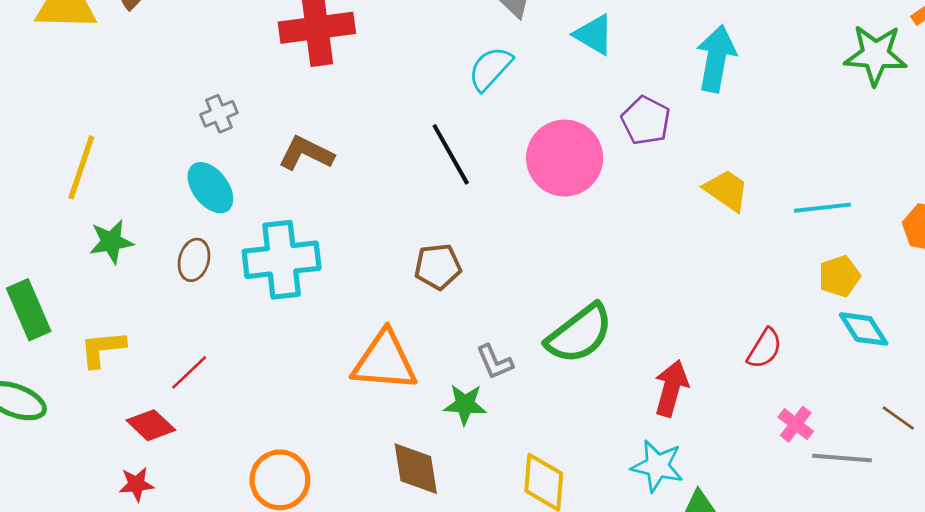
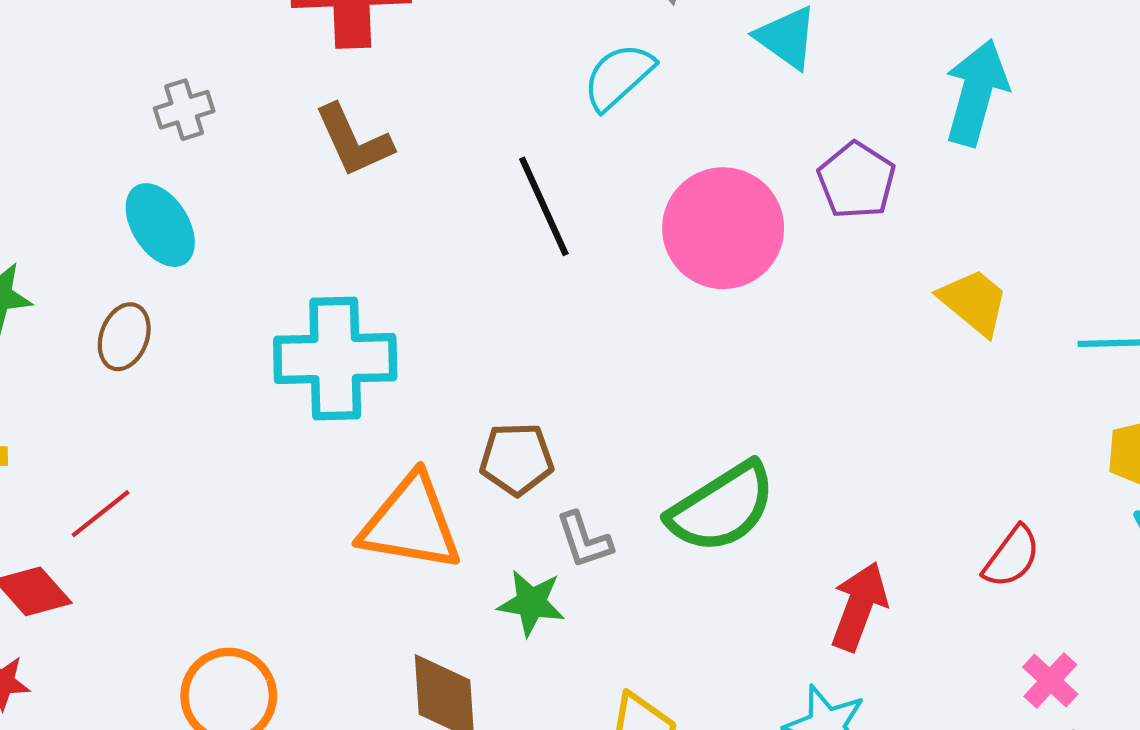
brown L-shape: (306, 153) -> (354, 141), moved, turned -146
cyan cross: (282, 260) -> (335, 359), moved
brown pentagon: (438, 267) -> (517, 459), moved

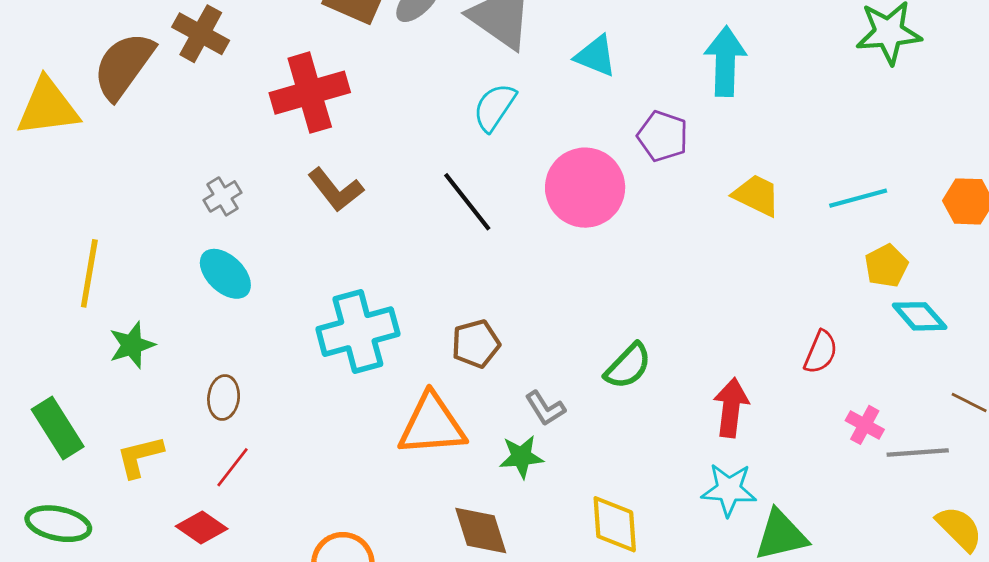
brown ellipse: (124, 337) -> (224, 397), moved
brown pentagon: (517, 459) -> (476, 344), moved
green semicircle: (722, 508) -> (628, 366), size x0.7

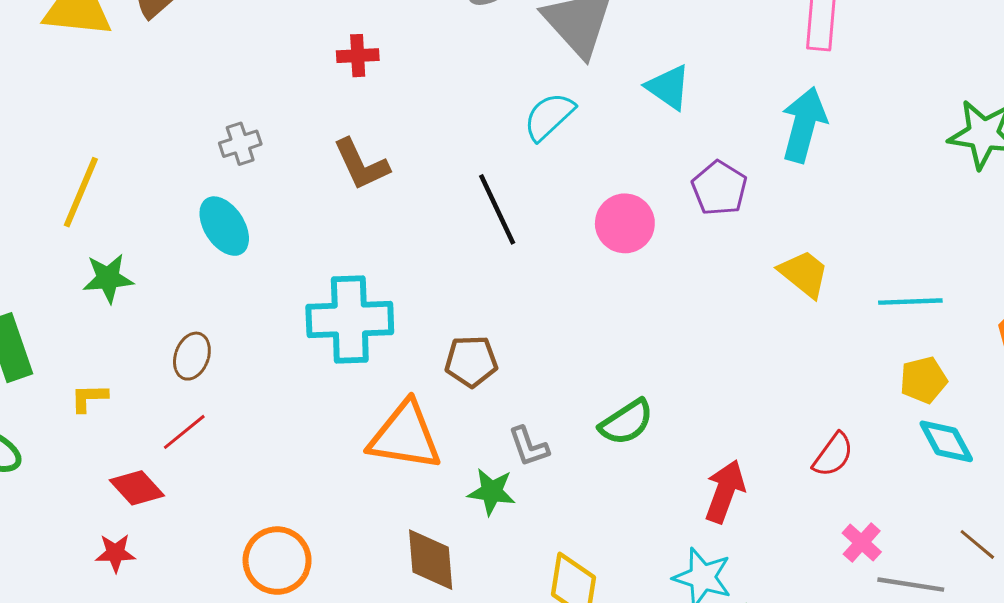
red cross: (310, 93) -> (358, 56), size x0.5
pink circle: (585, 188) -> (625, 223), size x0.7
yellow L-shape: (140, 457) -> (89, 398), size x0.7

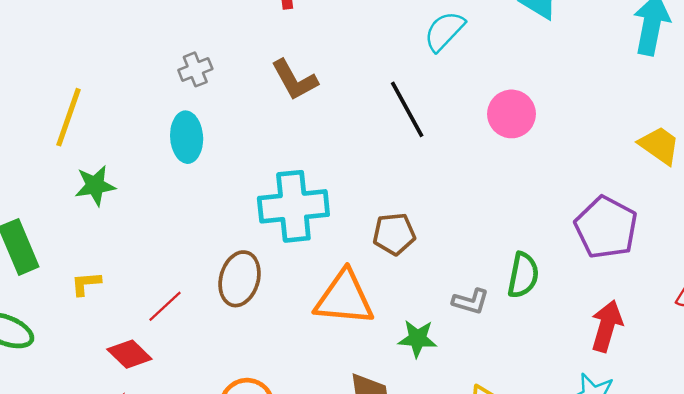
purple pentagon: (719, 188) -> (606, 227), moved, size x1.4
cyan ellipse: (224, 226) -> (187, 137), turned 33
brown ellipse: (192, 356) -> (240, 279), moved, size x1.4
green semicircle: (626, 422) -> (523, 275), turned -42
gray L-shape: (529, 447) -> (471, 301), moved, turned -51

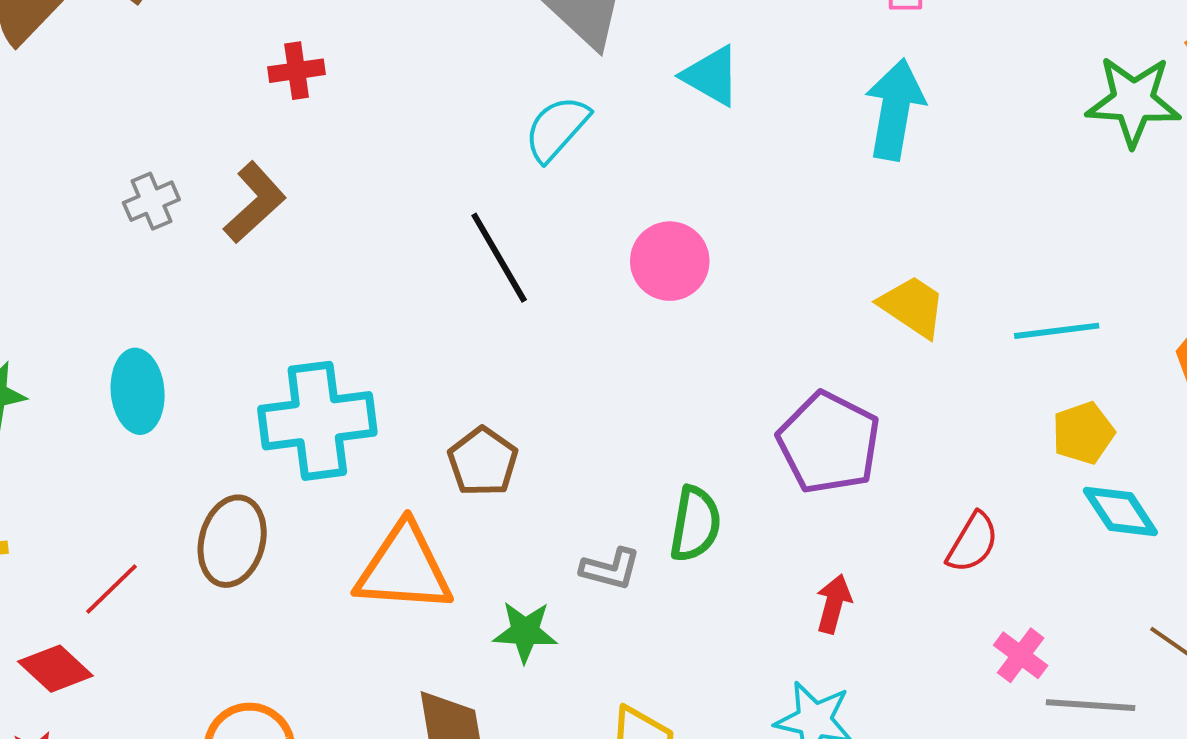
brown L-shape: (294, 80) -> (255, 202), moved, turned -102
cyan ellipse: (187, 137) -> (138, 391), moved
brown pentagon: (394, 234) -> (483, 462), turned -30
red arrow: (607, 326) -> (834, 604), size x0.7

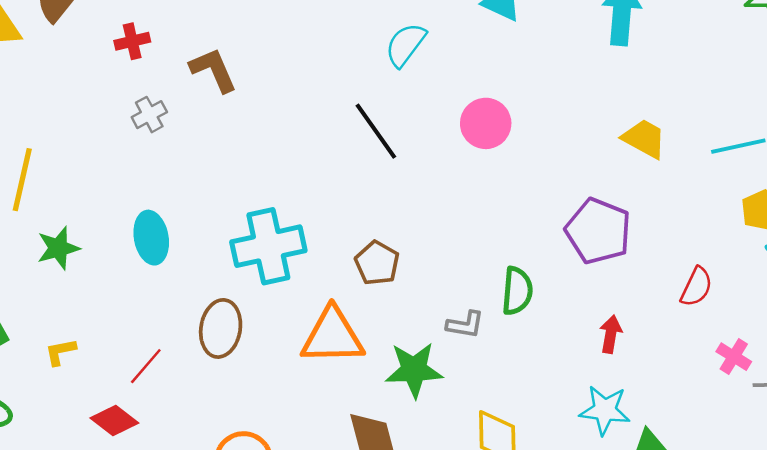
red cross: (297, 71) -> (132, 41), moved
brown L-shape: (255, 202) -> (213, 70), moved, turned -66
green star: (525, 632) -> (414, 370), size x1.4

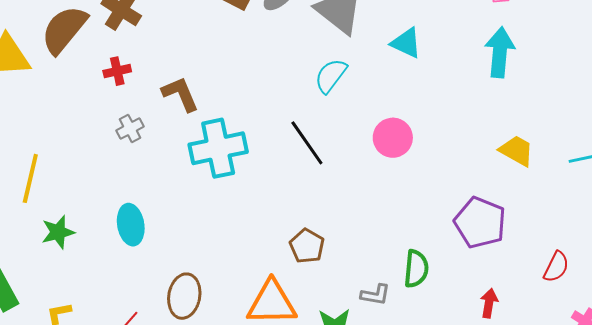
cyan cross: (268, 246) -> (218, 148), moved

